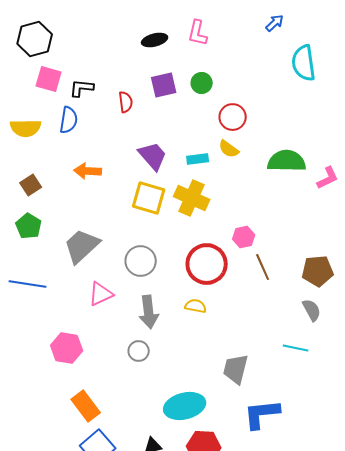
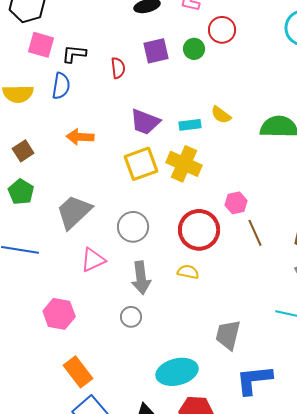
red circle: (233, 117) -> (222, 30), moved
purple trapezoid: (153, 156) -> (145, 122), turned 152
yellow square: (149, 198) -> (141, 164), turned -36

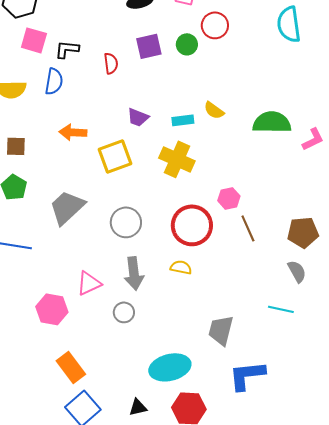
purple trapezoid: (145, 122) -> (138, 117), size x0.7
brown square: (23, 151) -> (16, 146), turned 35
yellow square: (141, 164) -> (115, 156), moved
pink triangle: (93, 260) -> (89, 283), moved

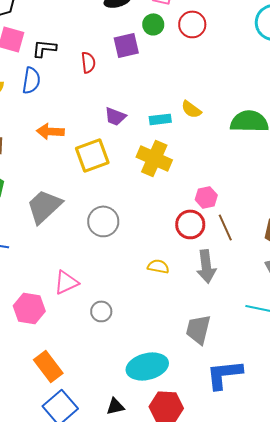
green circle: (187, 44) -> (153, 24), moved
red circle: (192, 225) -> (190, 224), moved, size x0.7
gray arrow: (134, 273) -> (206, 266), moved

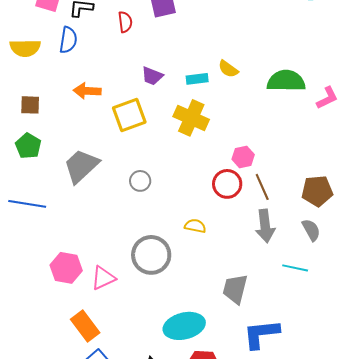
gray circle: (103, 221) -> (140, 181), size x0.7
gray arrow: (206, 266) -> (265, 226), moved
pink triangle: (66, 282) -> (103, 278), moved
gray circle: (101, 311) -> (151, 255), moved, size x1.8

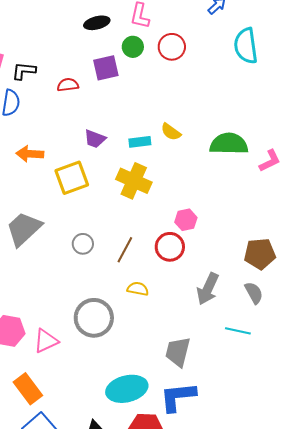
red semicircle: (125, 22) -> (68, 85), turned -90
brown line: (262, 187) -> (125, 250), moved, turned 52
gray arrow: (265, 226) -> (208, 289), turned 32
blue L-shape: (261, 334) -> (178, 397), moved

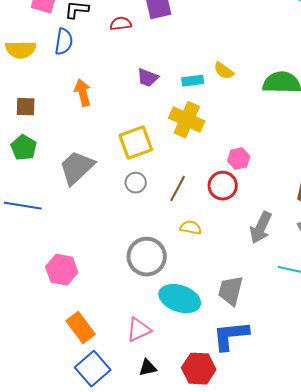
orange arrow: (30, 154) -> (83, 93), turned 72
yellow square: (72, 178) -> (136, 143), moved
pink triangle: (46, 341) -> (139, 330), moved
cyan ellipse: (127, 389) -> (180, 299), moved, turned 33

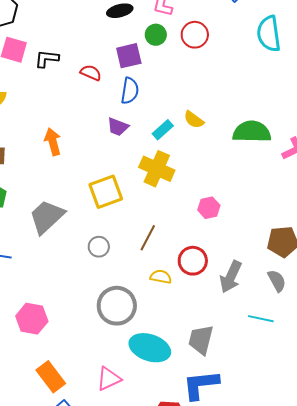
red semicircle: (121, 24) -> (91, 73), turned 30
blue semicircle: (64, 42) -> (130, 91), moved
cyan rectangle: (193, 81) -> (163, 130), turned -35
gray circle: (136, 183) -> (99, 247), moved
red circle: (223, 186) -> (193, 261), moved

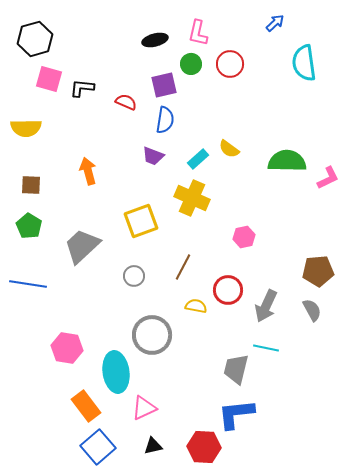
cyan line: (261, 319) -> (266, 348), moved
cyan ellipse: (150, 348) -> (116, 372), moved, turned 63

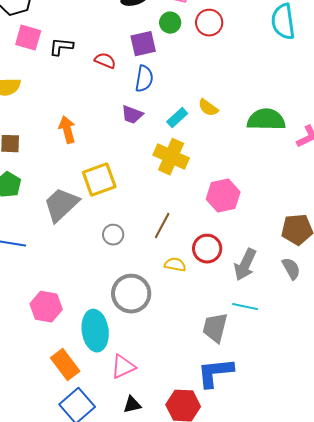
yellow square: (141, 221) -> (99, 180), moved
pink hexagon: (244, 237) -> (223, 196), size x1.5

